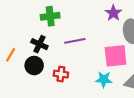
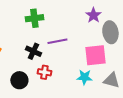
black cross: (39, 44) -> (33, 51), moved
black circle: (34, 66) -> (19, 80), moved

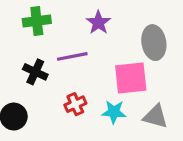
purple star: (93, 15) -> (98, 23), moved
red cross: (44, 72) -> (75, 104), moved, turned -32

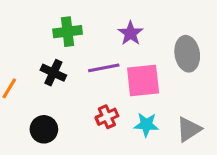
black cross: (35, 72) -> (53, 73), moved
pink square: (131, 78) -> (143, 81), moved
gray triangle: (155, 117) -> (189, 129), turned -48

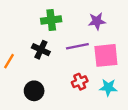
purple star: (131, 33) -> (97, 21), turned 30

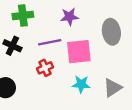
red cross: (80, 82) -> (45, 68), moved

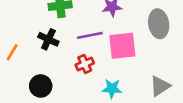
cyan star: (81, 84) -> (112, 89), moved

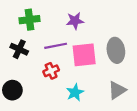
gray ellipse: (159, 24) -> (116, 50), moved
cyan star: (112, 89) -> (75, 92), turned -30

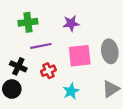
purple line: (56, 46) -> (41, 46), moved
black cross: (19, 49) -> (18, 66), moved

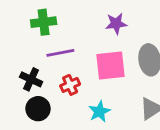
purple star: (71, 23) -> (116, 24), moved
black circle: (12, 89) -> (38, 109), moved

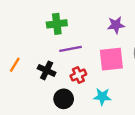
black circle: (38, 109) -> (64, 99), moved
cyan star: (99, 111) -> (102, 97), turned 30

